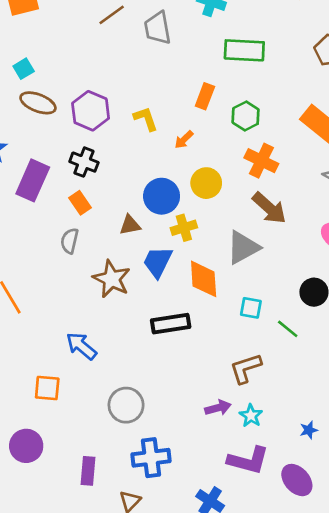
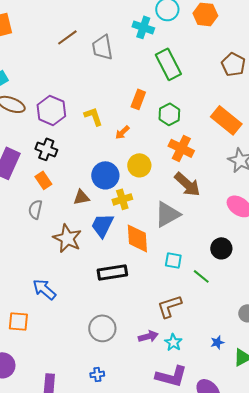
green rectangle: (244, 50) -> (168, 64), turned 60
gray circle: (126, 405) -> (102, 328), moved
blue star: (309, 430) -> (217, 342), moved
blue cross: (151, 458) -> (97, 374), size x0.5

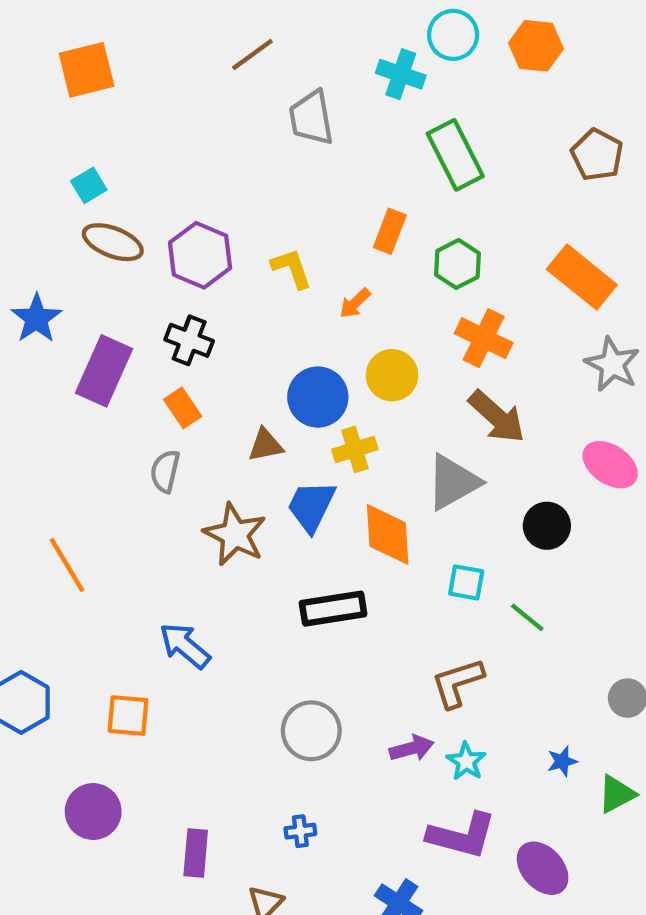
brown line: (67, 37) -> (252, 55), moved
black circle: (221, 248) -> (547, 526), moved

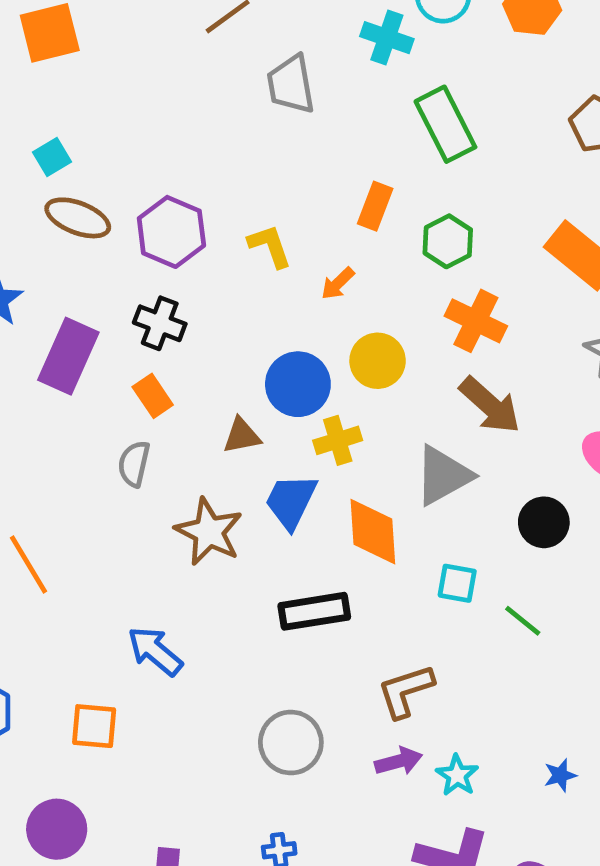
brown L-shape: (457, 683) -> (406, 691), moved

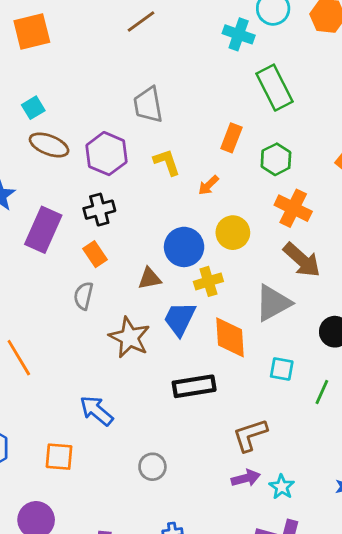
gray trapezoid: (291, 84) -> (148, 105), moved
black cross: (160, 323) -> (99, 210), turned -36
green line: (523, 621) -> (322, 392), turned 75
gray circle: (291, 742) -> (152, 467), moved, size x0.7

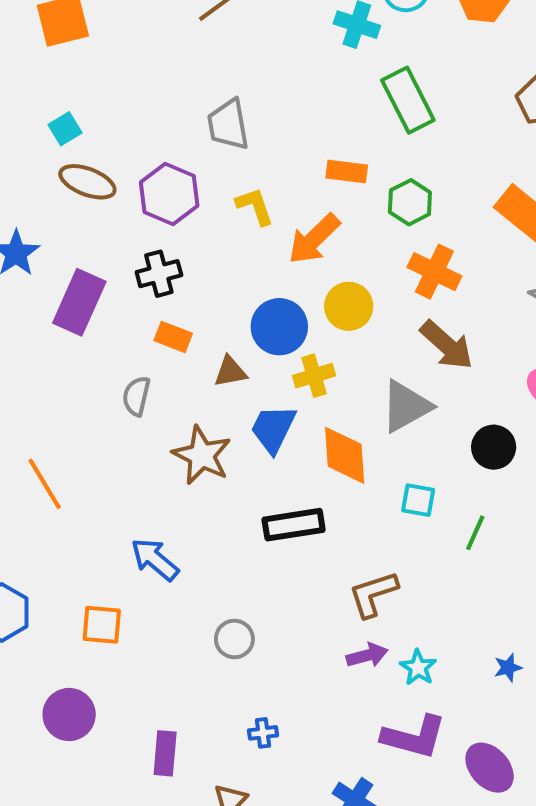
orange rectangle: (231, 138) -> (347, 172), turned 76
orange arrow: (208, 185) -> (314, 239), size x1.8
orange rectangle: (95, 254) -> (173, 337), moved, turned -35

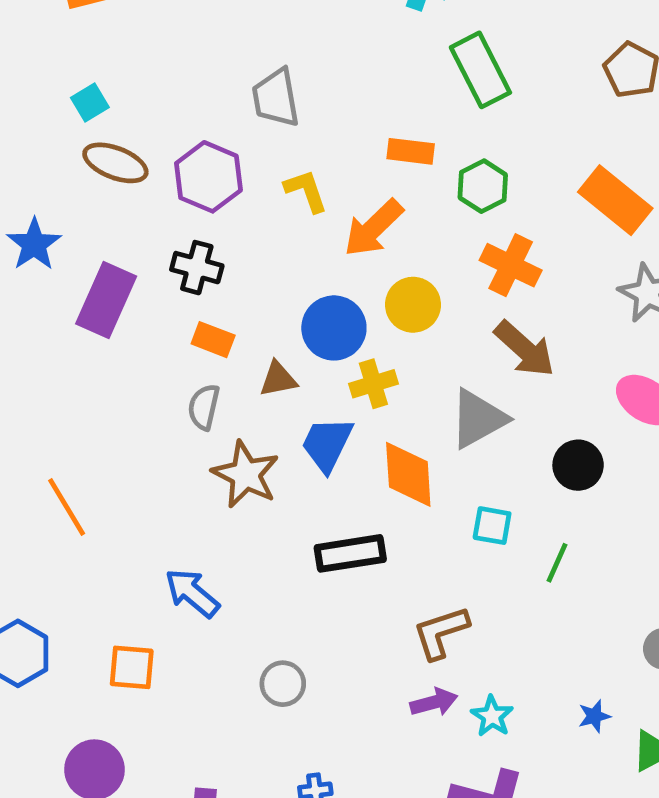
black cross: (159, 274) -> (197, 268), turned 30
gray semicircle: (136, 396) -> (204, 407), moved

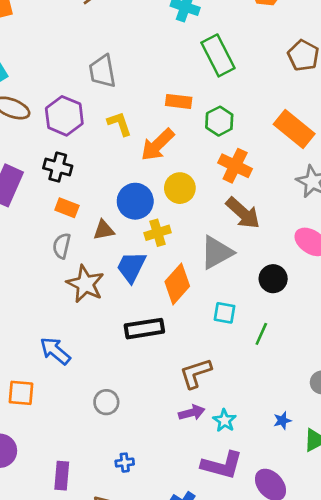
orange diamond: (408, 474) -> (177, 284), turned 45

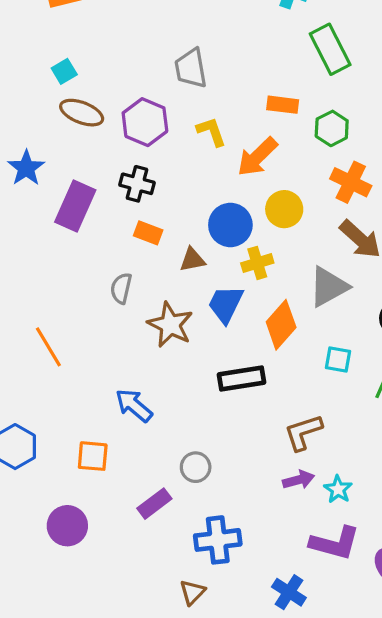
gray semicircle: (62, 246) -> (121, 288), moved
blue cross: (125, 463) -> (218, 540), size x2.0
purple rectangle: (62, 476) -> (154, 504), moved, turned 48

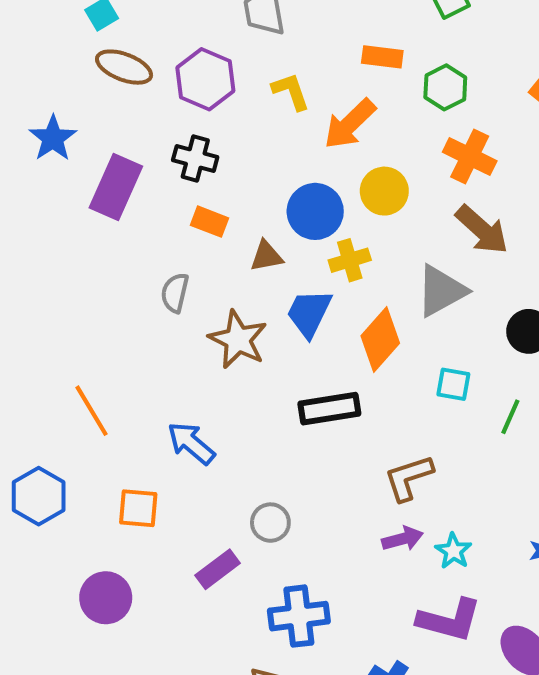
orange line: (48, 347) -> (91, 411), moved

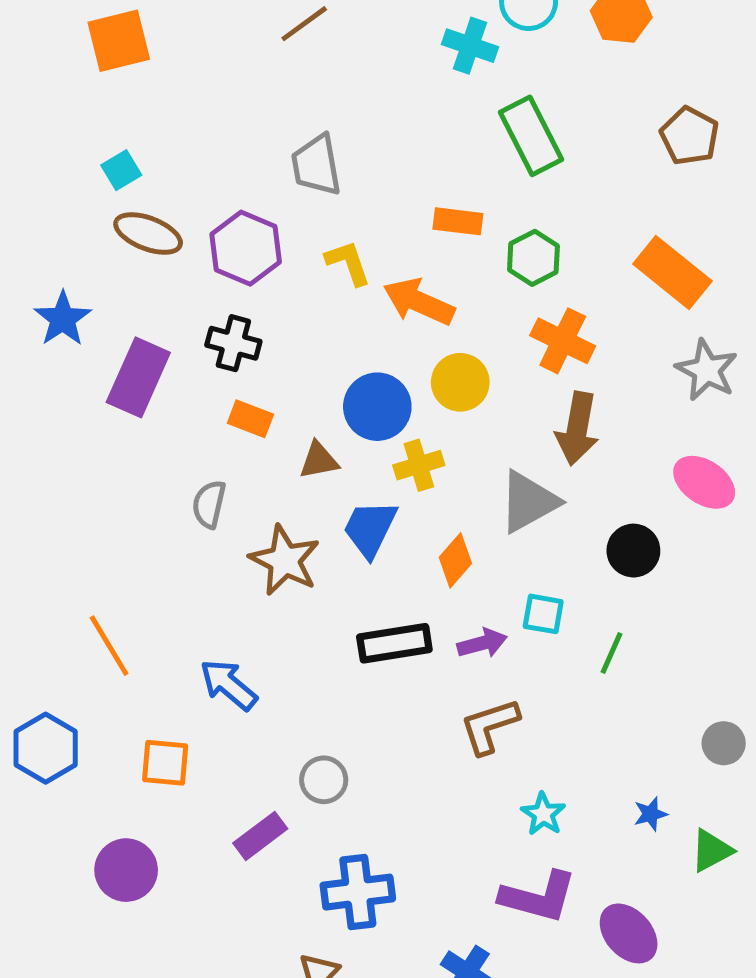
orange arrow: (350, 124) -> (419, 302), turned 68
brown arrow: (482, 230) -> (577, 429), turned 58
orange diamond: (380, 340) -> (455, 560), size x0.7
purple arrow: (403, 539) -> (482, 643), moved

